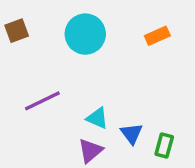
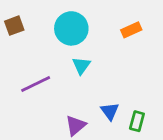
cyan triangle: (97, 118) -> (81, 66), moved, turned 42

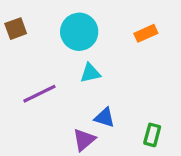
cyan triangle: (81, 66) -> (90, 73), turned 42
blue triangle: (110, 111) -> (105, 117), moved, turned -36

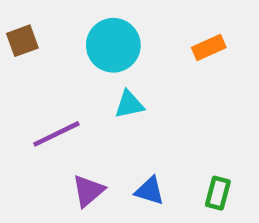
blue triangle: (105, 117) -> (150, 191), moved
purple triangle: (84, 140) -> (88, 191), moved

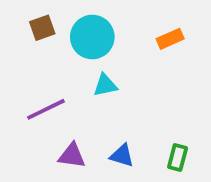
brown square: (22, 41) -> (42, 28), moved
purple triangle: (88, 191) -> (72, 156), turned 48

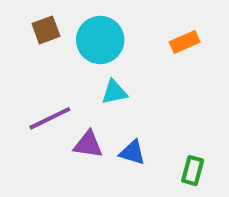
purple triangle: (72, 156) -> (88, 144), moved
blue triangle: (122, 156) -> (132, 152), moved

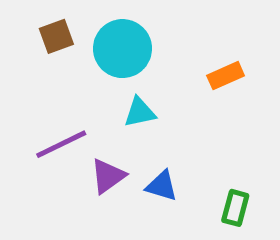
orange rectangle: (185, 42) -> (226, 76), moved
purple triangle: (88, 144) -> (108, 176), turned -44

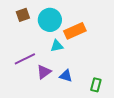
orange rectangle: (226, 76) -> (75, 31), moved, size x1.5

